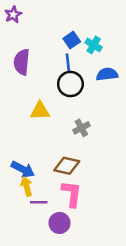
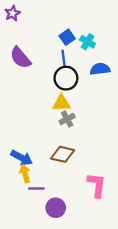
purple semicircle: (22, 62) -> (20, 58), turned -45
yellow triangle: (40, 111) -> (61, 103), moved
gray cross: (81, 128) -> (67, 119), moved
pink L-shape: (72, 194) -> (97, 185), moved

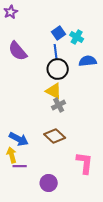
yellow triangle: (61, 103) -> (54, 91), turned 30
brown diamond: (63, 154) -> (55, 136), turned 30
yellow arrow: (25, 174) -> (12, 155), moved
purple line: (36, 188) -> (20, 166), moved

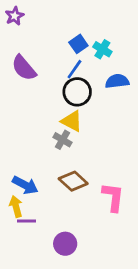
blue line: (56, 52) -> (74, 69), turned 42
gray cross: (59, 105) -> (62, 140), moved, turned -32
pink L-shape: (85, 163) -> (113, 197), moved

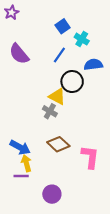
blue square: (78, 44) -> (63, 26), moved
black circle: (77, 92) -> (72, 82), moved
yellow arrow: (16, 206) -> (26, 163), moved

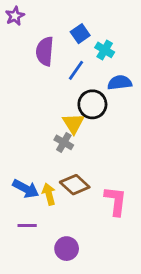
purple semicircle: (19, 54) -> (45, 51), moved, turned 45
yellow triangle: (57, 96) -> (73, 123), turned 30
yellow arrow: (26, 163) -> (49, 194), moved

